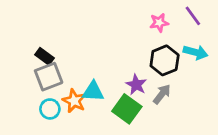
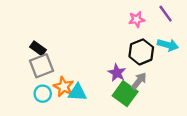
cyan triangle: (93, 91) -> (77, 92), moved
green square: (127, 109) -> (125, 94), moved

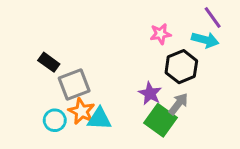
pink star: (137, 19) -> (160, 34), moved
cyan arrow: (168, 45) -> (205, 40), moved
gray square: (42, 66) -> (74, 85), moved

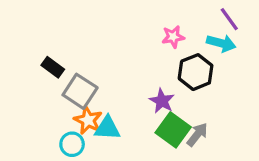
gray square: (74, 85) -> (80, 91), turned -36
gray arrow: (178, 104) -> (197, 135), moved
cyan circle: (55, 120) -> (72, 144), moved

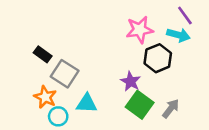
pink star: (173, 37) -> (140, 30), size x1.5
orange star: (88, 120) -> (45, 97), moved
gray arrow: (197, 135) -> (171, 109), moved

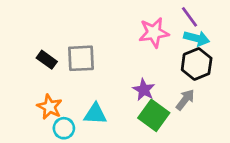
purple line: (185, 16) -> (189, 17), moved
black hexagon: (158, 58) -> (197, 64), moved
gray square: (65, 74) -> (81, 58), moved, turned -36
gray arrow: (171, 109) -> (185, 100), moved

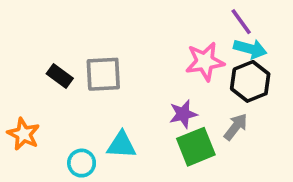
pink star: (154, 33) -> (205, 61), moved
purple star: (144, 90) -> (183, 114), turned 30
orange star: (50, 107) -> (24, 134), moved
green square: (154, 115) -> (196, 147), turned 32

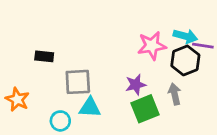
purple line: (241, 22) -> (203, 46), moved, turned -45
gray square: (103, 74) -> (78, 82), moved
black rectangle: (60, 76) -> (44, 56), turned -30
gray arrow: (236, 127) -> (175, 94), turned -50

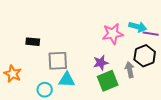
black hexagon: (185, 60) -> (145, 56), moved

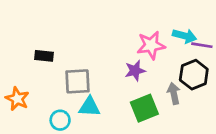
purple star: (101, 63) -> (135, 71), moved

